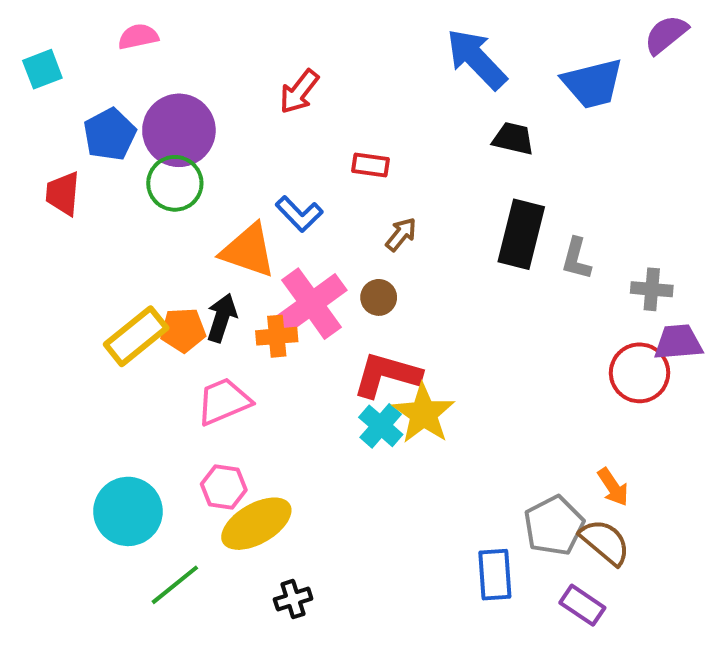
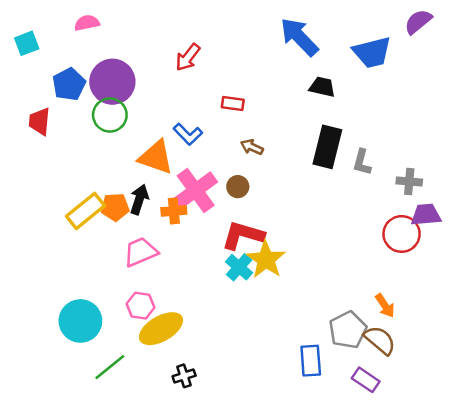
brown arrow: (401, 234) -> (252, 147), turned -105

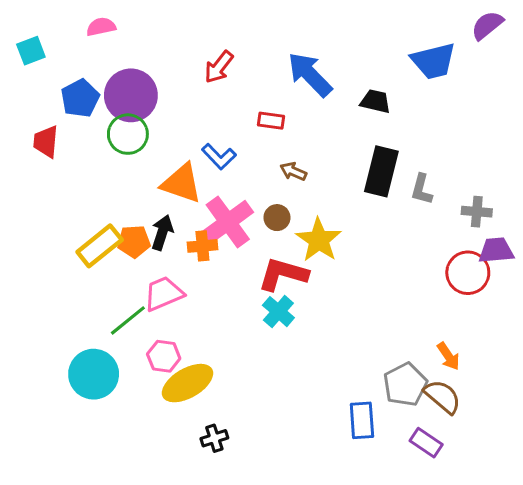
blue arrow: (299, 37) -> (310, 74), moved
yellow star: (266, 260) -> (319, 240), moved
green line: (110, 367) -> (128, 320), moved

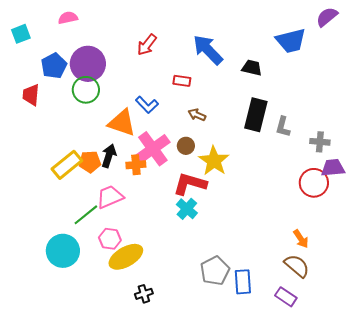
gray pentagon: (405, 385) -> (215, 271), moved

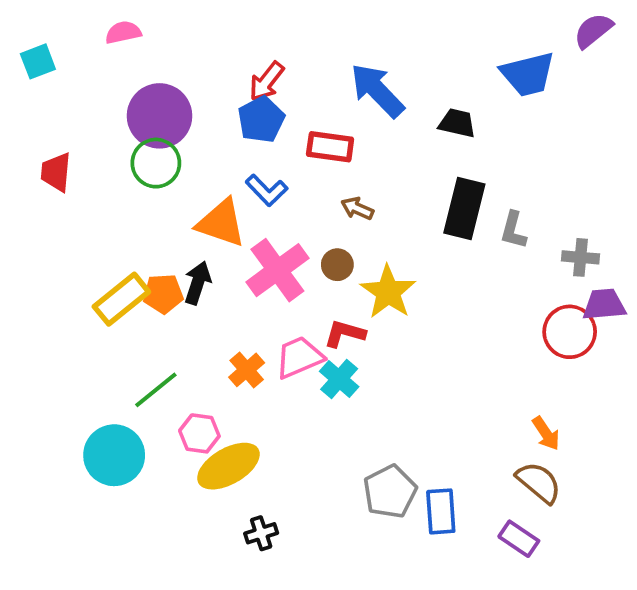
blue pentagon: (54, 66) -> (261, 120), moved
red rectangle: (182, 81) -> (330, 147), size x1.4
orange cross: (136, 165) -> (247, 370), moved, turned -36
red L-shape: (190, 184) -> (345, 334), size x0.7
pink trapezoid: (110, 197) -> (299, 357), moved

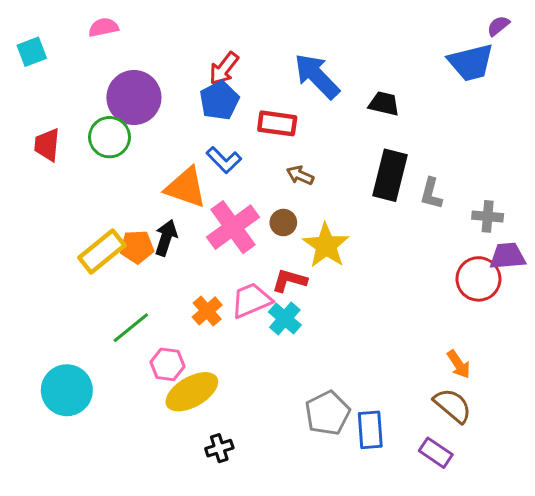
purple semicircle: (593, 31) -> (498, 26), size x0.7
blue trapezoid: (528, 74) -> (471, 62), moved
green circle: (156, 163) -> (110, 137), moved
cyan circle: (114, 455) -> (67, 390), moved

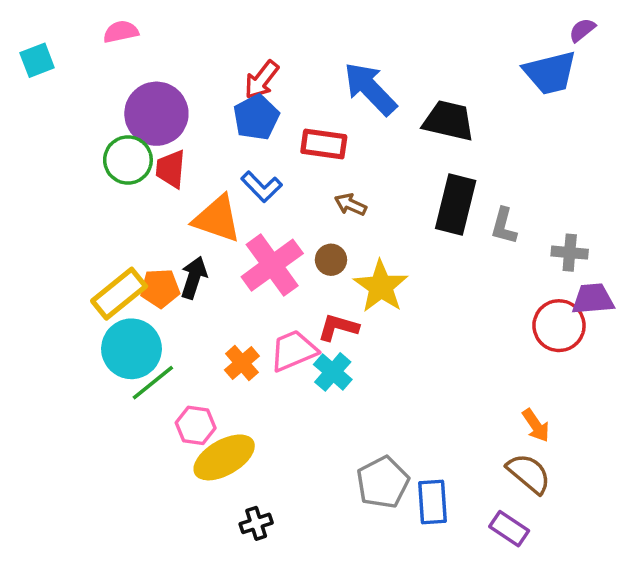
black trapezoid: (384, 104) -> (449, 121), size x1.4
red trapezoid: (47, 145) -> (171, 169), moved
cyan circle: (67, 390) -> (131, 349), moved

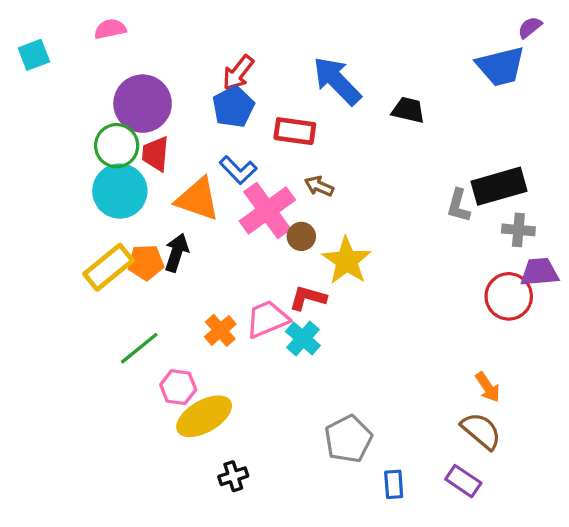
black trapezoid: (449, 121) -> (408, 110), size x0.7
black rectangle: (456, 205) -> (499, 186), moved, turned 60
pink cross: (272, 265) -> (267, 210), moved
cyan circle: (131, 349) -> (120, 191), moved
blue rectangle: (433, 502) -> (394, 484), moved, size x0.7

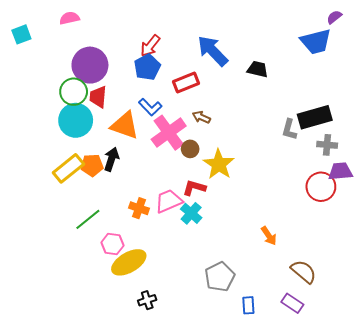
red rectangle: (295, 131) -> (186, 82), turned -30
orange cross: (220, 330) -> (139, 208), turned -30
orange arrow: (488, 387) -> (269, 236), moved

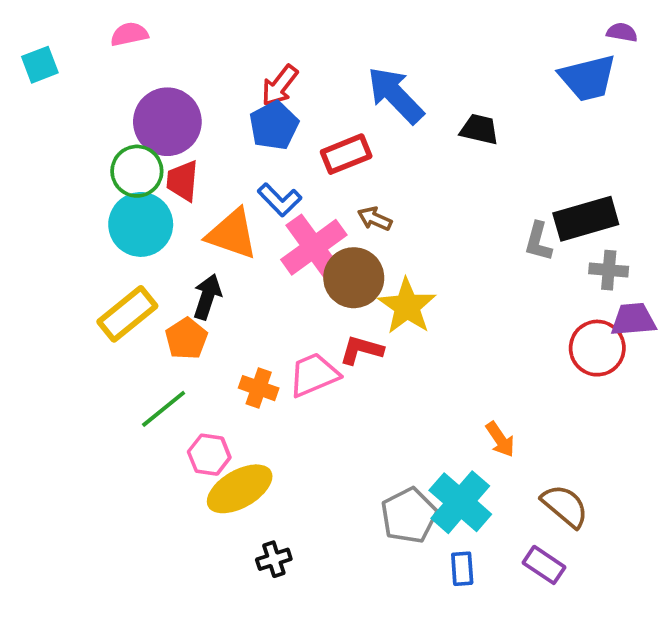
purple semicircle: (334, 17) -> (622, 32), turned 49
brown circle: (190, 149) -> (354, 278), size x1.8
orange pentagon: (92, 165) -> (186, 339), moved, turned -30
cyan cross: (191, 213) -> (460, 502), moved, size x1.5

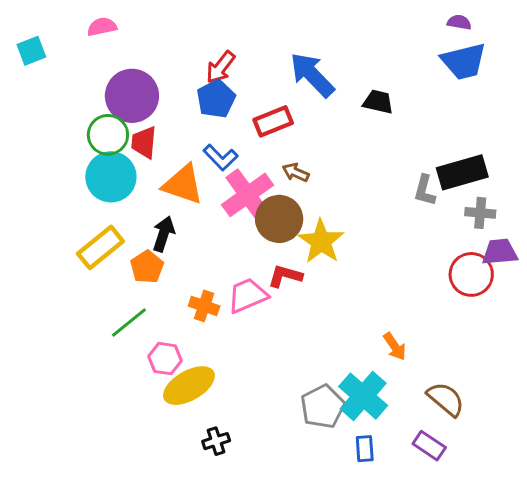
purple semicircle: (622, 32) -> (459, 22), moved

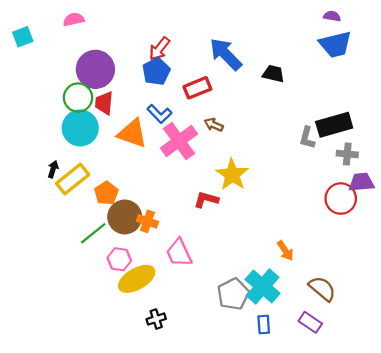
brown circle: (279, 219) -> (125, 217), moved
black arrow: (163, 234) -> (53, 169), moved, size x0.7
pink trapezoid: (248, 295) -> (179, 253), moved, turned -92

